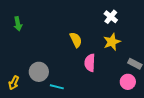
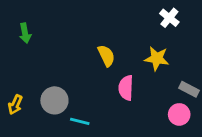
white cross: (111, 17) -> (169, 18), moved
yellow star: (112, 42) -> (157, 58), turned 30
yellow arrow: (14, 83) -> (15, 105), moved

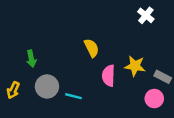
green arrow: (25, 33) -> (31, 59), moved
yellow star: (157, 58) -> (135, 66), moved
cyan line: (80, 121) -> (73, 96), moved

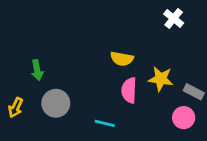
yellow semicircle: (92, 48) -> (122, 59), moved, turned 126
cyan line: (73, 96) -> (105, 123), moved

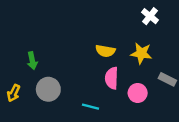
yellow star: (161, 79) -> (141, 53), moved
pink circle: (184, 118) -> (138, 93), moved

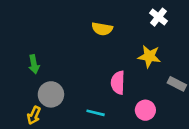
yellow semicircle: (105, 51) -> (102, 29), moved
yellow arrow: (14, 93) -> (34, 115), moved
pink circle: (138, 93) -> (145, 110), moved

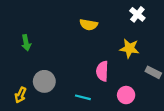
green arrow: (34, 64) -> (26, 43), moved
yellow arrow: (34, 115) -> (20, 95), moved

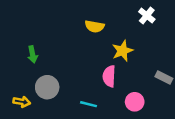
green arrow: (26, 43) -> (33, 54), moved
yellow star: (129, 48) -> (122, 51), moved, turned -30
yellow arrow: (20, 95) -> (22, 102), turned -105

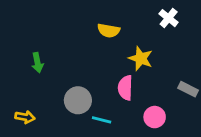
yellow star: (122, 51) -> (141, 58), turned -30
gray circle: (47, 87) -> (78, 100), moved

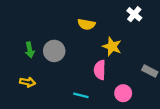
gray circle: (78, 100) -> (54, 51), moved
yellow arrow: (25, 117) -> (28, 82), moved

